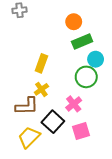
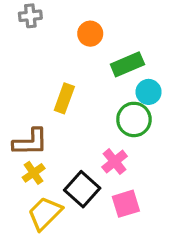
orange circle: (74, 22) -> (90, 34), moved
yellow cross: (41, 89) -> (34, 173), moved
brown L-shape: (27, 106) -> (30, 142), moved

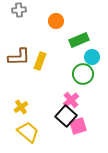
brown L-shape: (30, 142) -> (19, 57), moved
black square: (82, 189) -> (66, 116), moved
yellow trapezoid: (45, 213) -> (28, 132), turned 85

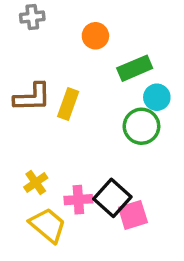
pink cross: (71, 100) -> (78, 200), moved, turned 35

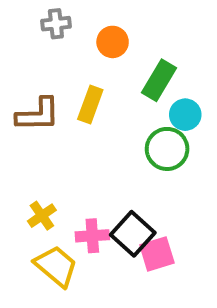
gray cross: (32, 17) -> (56, 24), moved
green rectangle: (135, 68) -> (159, 80), turned -36
yellow rectangle: (68, 104) -> (90, 105), moved

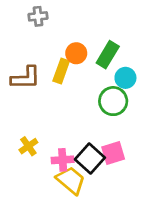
orange circle: (113, 42) -> (76, 53), moved
pink square: (157, 254) -> (113, 153), moved
yellow trapezoid: (56, 266) -> (71, 180), moved

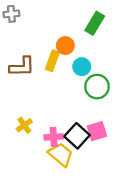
gray cross: (38, 16) -> (11, 14), moved
green rectangle: (108, 55) -> (95, 23), moved
cyan circle: (125, 78) -> (82, 67), moved

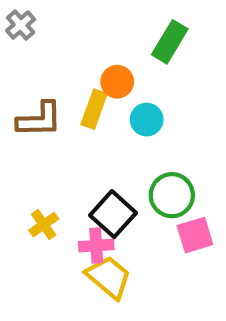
gray cross: (11, 14) -> (21, 25), turned -35
green circle: (97, 87) -> (172, 195), moved
pink square: (97, 131) -> (195, 235), moved
black square: (77, 136) -> (113, 214), moved

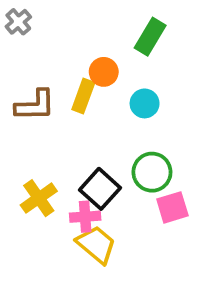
cyan circle: (147, 120) -> (145, 103), moved
yellow cross: (44, 225) -> (39, 198), size x1.4

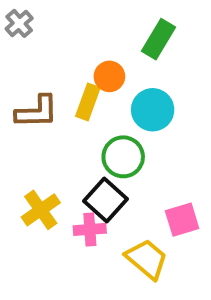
cyan circle: (145, 103) -> (153, 110), size x1.4
green circle: (152, 172) -> (123, 157), moved
yellow trapezoid: (96, 245) -> (147, 259), moved

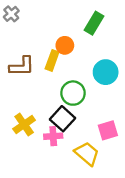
cyan circle: (153, 110) -> (106, 72), moved

